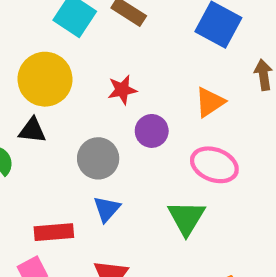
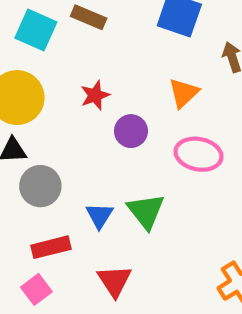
gray circle: (98, 158) -> (40, 186), moved
green triangle: (186, 218) -> (146, 211), moved

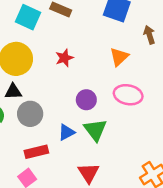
purple circle: (131, 131) -> (86, 100), moved
blue triangle: (99, 216) -> (67, 132), turned 30
red triangle: (114, 281) -> (89, 173), moved

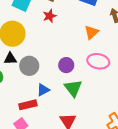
red star: (64, 58) -> (50, 16), moved
gray circle: (30, 114) -> (29, 66), moved
blue triangle: (67, 132) -> (43, 90), moved

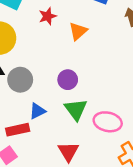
orange triangle: (91, 32) -> (78, 31), moved
pink ellipse: (98, 61) -> (108, 122), moved

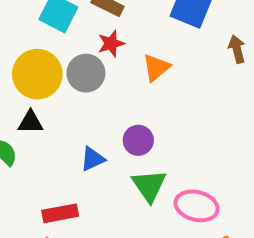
gray circle: (20, 80) -> (86, 73), moved
blue triangle: (37, 111) -> (92, 159), moved

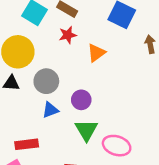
gray circle: (86, 73) -> (46, 81), moved

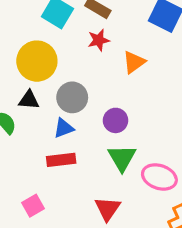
blue triangle: (50, 110) -> (64, 128), moved
red rectangle: (27, 144) -> (61, 160), moved

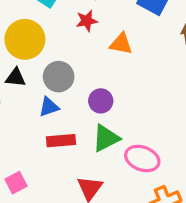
orange triangle: (134, 62) -> (121, 44), turned 45
green triangle: (122, 158) -> (106, 138), turned 32
red rectangle: (61, 160) -> (61, 141), moved

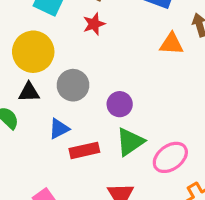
orange triangle: (121, 44) -> (171, 44), moved
blue triangle: (49, 107) -> (59, 129), moved
pink ellipse: (142, 158) -> (170, 157), turned -48

